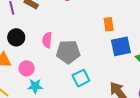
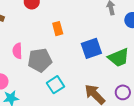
orange rectangle: (109, 24) -> (58, 29), moved

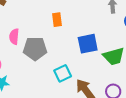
cyan square: (56, 85) -> (63, 73), moved

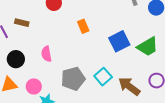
gray pentagon: (35, 49) -> (73, 79), moved

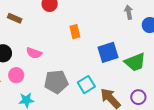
pink semicircle: (46, 54) -> (34, 53), turned -70
pink circle: (34, 86) -> (16, 75), moved

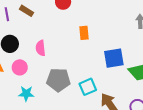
pink semicircle: (34, 53) -> (41, 48), turned 56

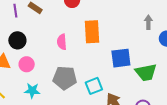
orange rectangle: (84, 33) -> (92, 32), size x1.6
pink semicircle: (41, 48) -> (62, 42), moved

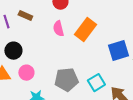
orange rectangle: (92, 32) -> (85, 30), turned 50
pink semicircle: (62, 42) -> (58, 29), moved

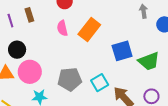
brown rectangle: (25, 16) -> (29, 15), turned 48
pink circle: (26, 73) -> (30, 72), size x1.5

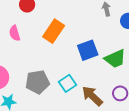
pink semicircle: (62, 28) -> (15, 33), moved

